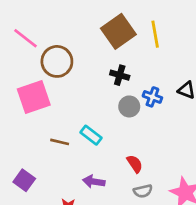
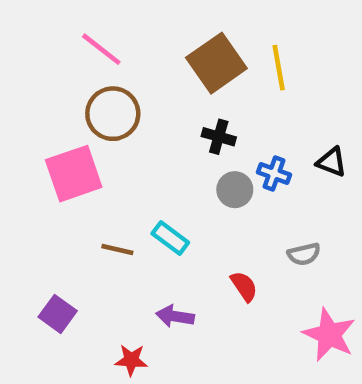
pink line: (26, 38) -> (101, 49), moved
gray semicircle: (143, 191) -> (304, 254), moved

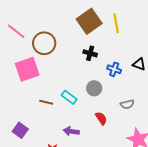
pink line: (101, 49) -> (16, 31), moved
gray circle: (235, 190) -> (94, 88), moved

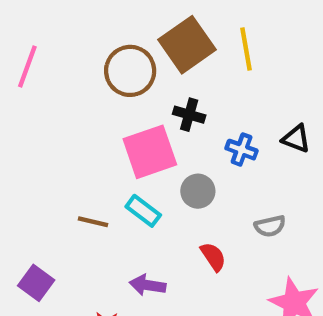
pink line: (16, 31) -> (27, 67), turned 72
brown circle: (44, 43) -> (130, 71), moved
pink square: (27, 69) -> (150, 152), moved

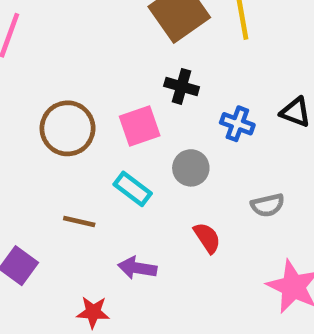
brown circle: (130, 71) -> (68, 128), moved
pink square: (150, 152) -> (140, 126), size x0.7
brown line: (93, 222) -> (79, 221), moved

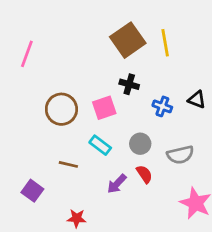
gray circle: (191, 168) -> (140, 144), moved
gray semicircle: (268, 205) -> (180, 155), size x1.4
purple arrow: (137, 268) -> (117, 184), moved, turned -55

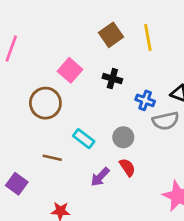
brown square: (128, 40) -> (111, 35), size x0.7
pink square: (104, 108) -> (70, 70), moved, turned -30
gray semicircle: (180, 155) -> (166, 121), moved

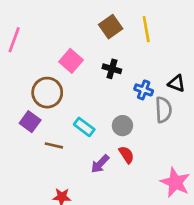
gray semicircle: (166, 121) -> (163, 110), turned -80
purple square: (17, 184) -> (30, 122), moved

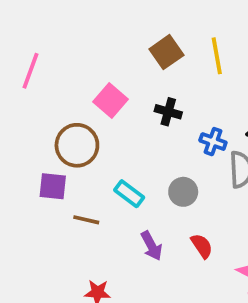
purple square: (30, 122) -> (53, 186), turned -30
red semicircle: (126, 155) -> (202, 246), moved
purple arrow: (100, 164) -> (152, 246), turned -72

